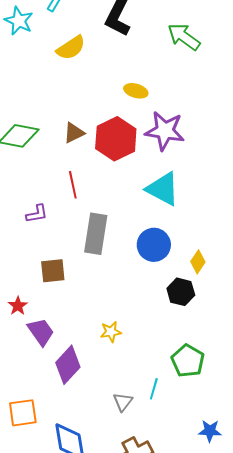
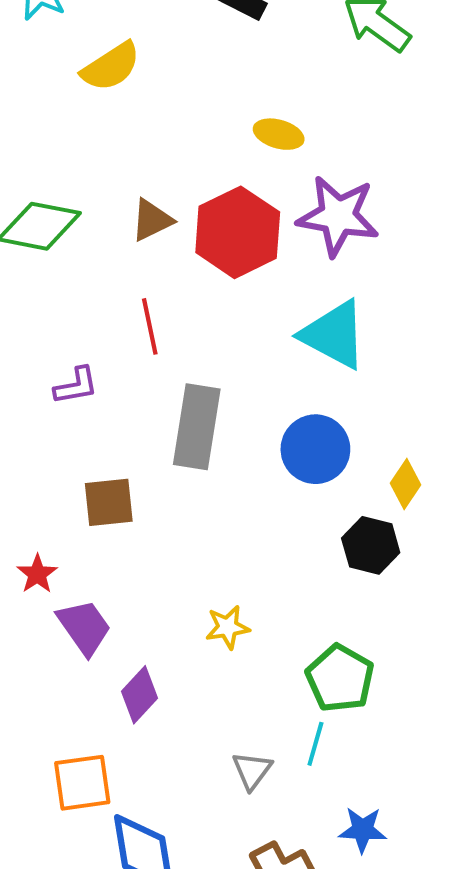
yellow semicircle: (71, 48) -> (111, 67), moved
green pentagon: (188, 361) -> (340, 678), moved
purple diamond: (68, 365) -> (139, 695), size x0.7
orange square: (23, 413) -> (82, 783), moved
blue star: (210, 431) -> (363, 830), moved

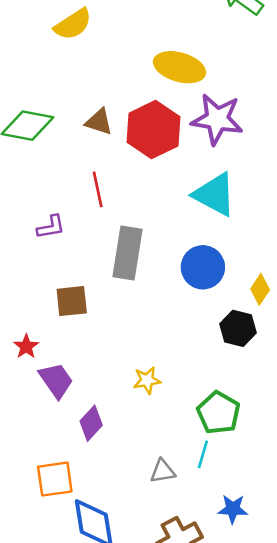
yellow ellipse: (279, 134) -> (180, 67), size x1.6
brown triangle: (152, 220) -> (99, 122), turned 44
gray triangle: (252, 770) -> (163, 471), turned 44

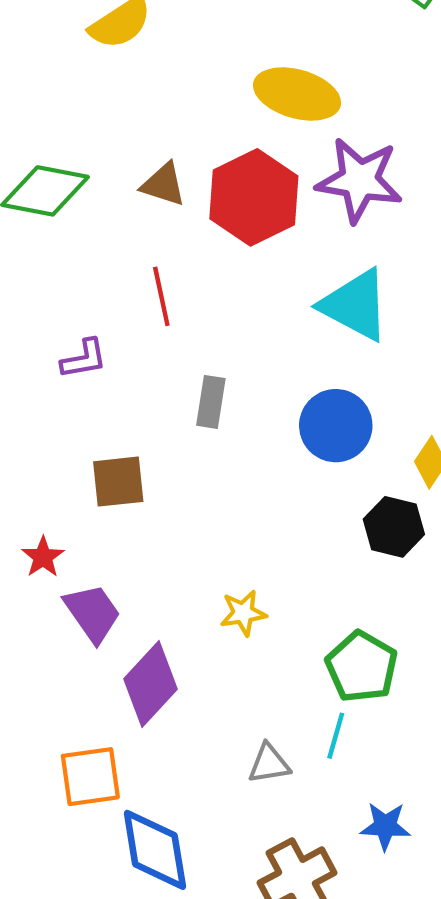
gray rectangle: (128, 253) -> (211, 402), size x0.6
purple diamond: (91, 423) -> (151, 684), size x1.4

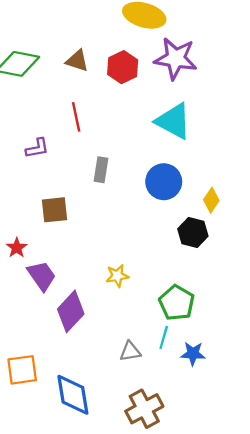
red hexagon: (254, 197) -> (123, 67), size x0.7
orange square: (90, 777) -> (22, 370), moved
blue star: (385, 826) -> (193, 354), moved

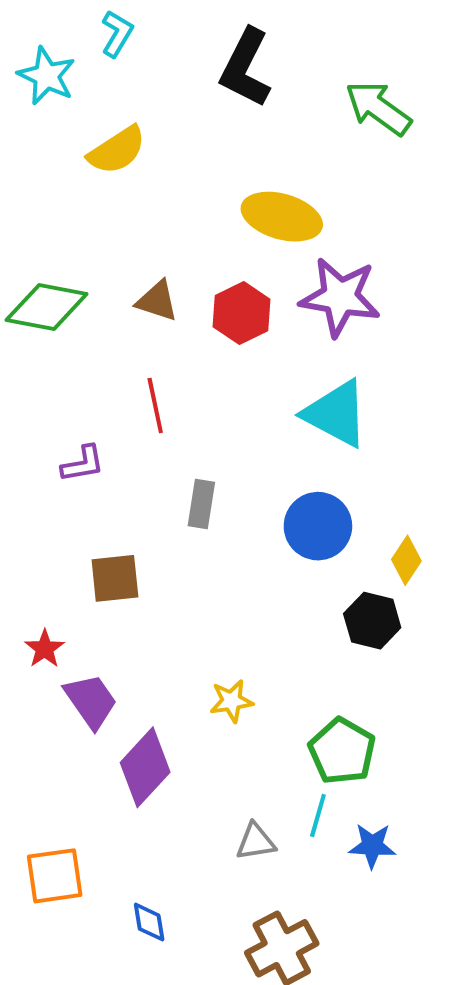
blue diamond: (73, 395) -> (149, 922), size x0.5

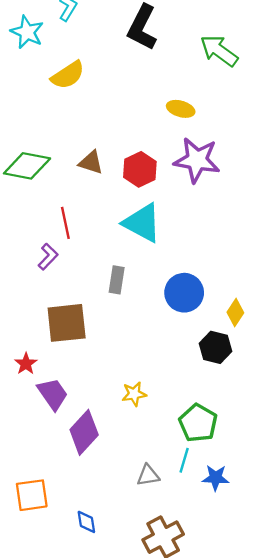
yellow ellipse: (282, 217) -> (181, 109), moved, size x0.6
red line: (155, 406) -> (65, 223), moved
cyan triangle: (336, 414) -> (142, 223), moved
purple L-shape: (83, 464) -> (48, 257), turned -36
brown square: (115, 578) -> (67, 323), size x1.4

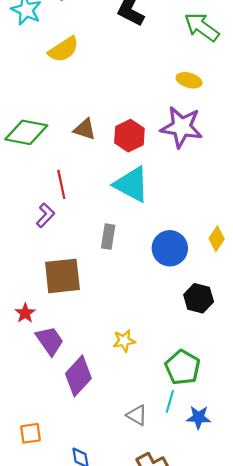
yellow ellipse: (181, 109) -> (189, 80), moved
yellow diamond: (235, 312) -> (217, 239), moved
gray triangle: (148, 475) -> (137, 415), turned 40
orange square: (32, 495) -> (31, 433), size x0.7

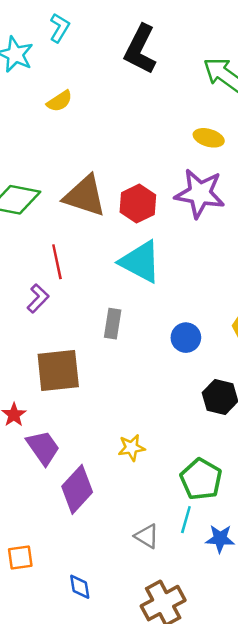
yellow semicircle: (63, 49) -> (59, 101), size x0.7
brown triangle: (85, 129) -> (85, 196), size x1.6
blue circle: (170, 248) -> (186, 338), size x0.7

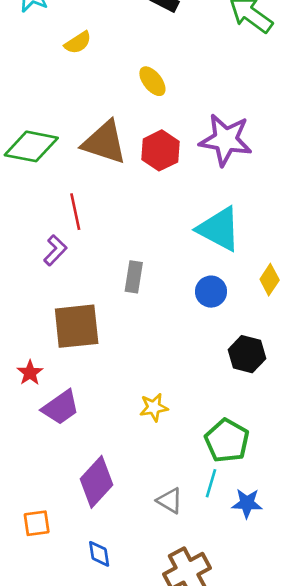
yellow ellipse: (209, 138) -> (152, 81), moved, turned 36
cyan triangle: (140, 262) -> (219, 229), moved
purple trapezoid: (43, 448) -> (61, 407), turned 90
purple diamond: (77, 489) -> (97, 482), moved

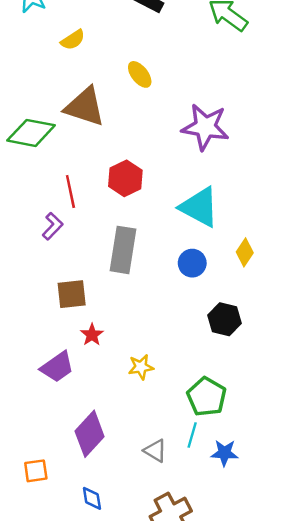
brown triangle: (104, 142) -> (85, 107), moved
red hexagon: (160, 150) -> (125, 178), moved
gray rectangle: (134, 277) -> (123, 250), size x1.6
brown square: (77, 326) -> (72, 294), size x0.7
red star: (30, 373) -> (92, 335), moved

